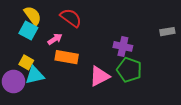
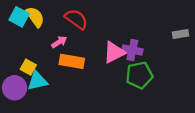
cyan square: (28, 31) -> (19, 17), moved
green pentagon: (129, 70) -> (139, 75), turned -30
pink triangle: (100, 76) -> (114, 52), moved

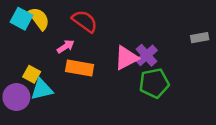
purple cross: (132, 50) -> (147, 55), turned 36

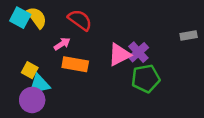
purple circle: (16, 97) -> (32, 100), moved

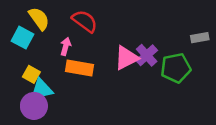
cyan square: (20, 18) -> (23, 38), moved
pink arrow: (62, 44) -> (66, 46), turned -42
green pentagon: (146, 78) -> (176, 68), moved

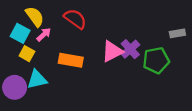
pink arrow: (66, 46) -> (44, 35), moved, turned 32
yellow square: (31, 74) -> (27, 54), moved
purple circle: (34, 106) -> (15, 87), moved

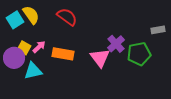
cyan square: (20, 33) -> (15, 20), moved, turned 30
pink arrow: (44, 35) -> (39, 47), moved
pink triangle: (112, 51) -> (100, 58), moved, turned -40
purple circle: (15, 87) -> (14, 58), moved

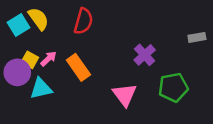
red semicircle: (67, 17) -> (83, 21), turned 70
orange rectangle: (63, 54) -> (78, 67), turned 45
green pentagon: (139, 54) -> (173, 87), moved
pink triangle: (100, 58) -> (125, 95), moved

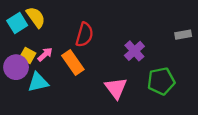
red semicircle: (83, 21) -> (84, 35), moved

